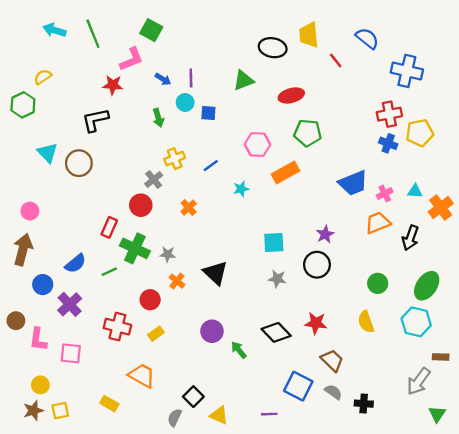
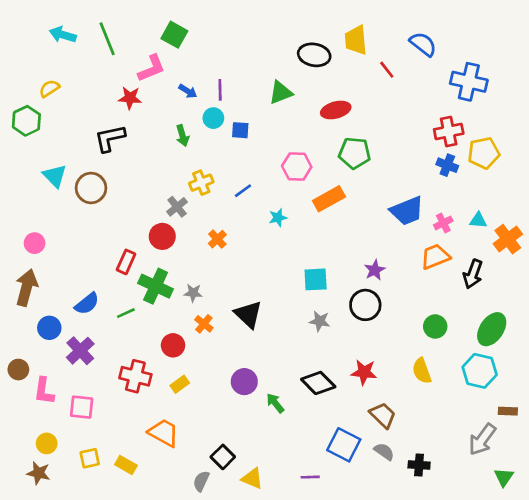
brown star: (33, 411) -> (39, 473), turned 30
yellow square: (60, 411) -> (90, 458), moved

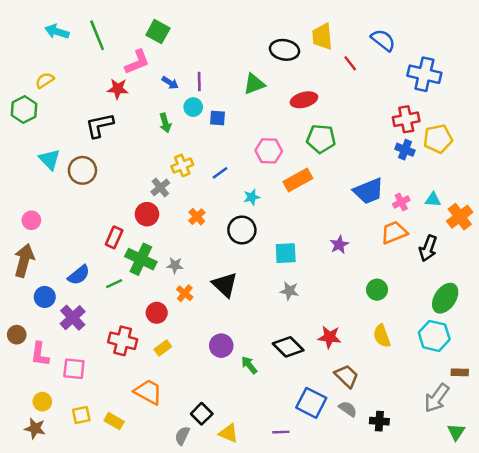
black circle: (365, 305) -> (242, 230), moved
green circle: (435, 326) -> (377, 290), moved

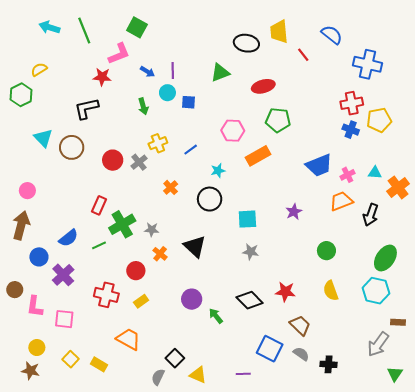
red circle: (147, 214) -> (113, 160), moved
green cross: (141, 259) -> (122, 224), turned 35
yellow square: (81, 415) -> (71, 359), turned -35

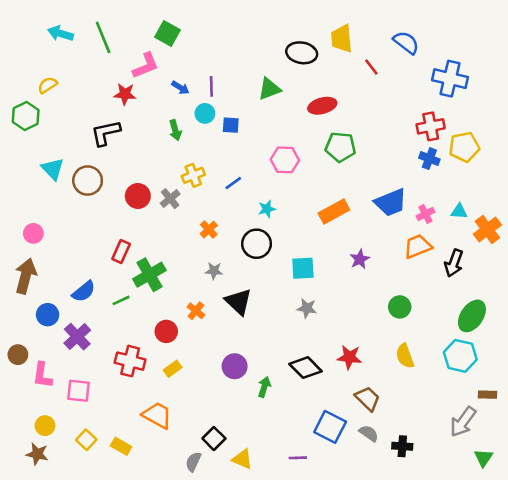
orange rectangle: (258, 156) -> (334, 211), moved
gray star: (152, 230) -> (214, 271), moved
green arrow: (216, 316) -> (264, 387), turned 56

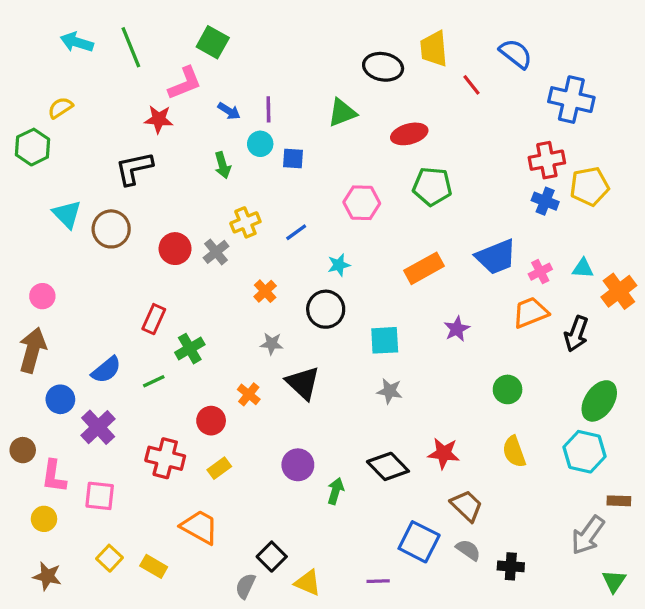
green cross: (149, 275) -> (190, 349), size x0.7
yellow circle: (45, 426) -> (44, 519), moved

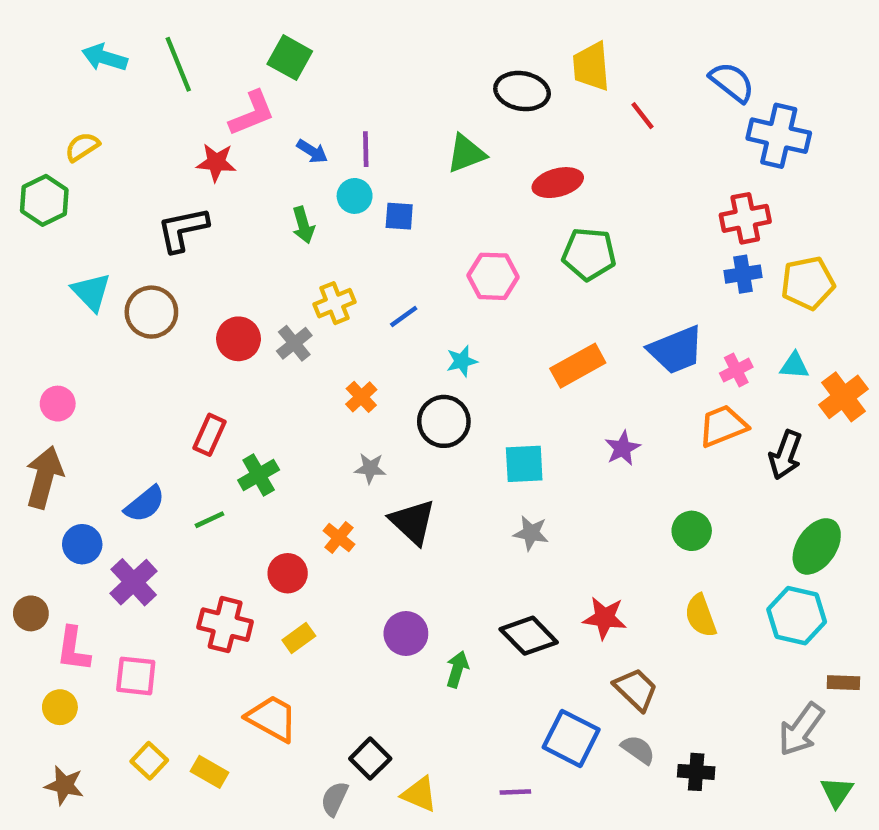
blue semicircle: (516, 54) -> (732, 82), moved
yellow pentagon: (589, 186) -> (808, 283), moved
blue cross: (545, 201) -> (743, 274), turned -30

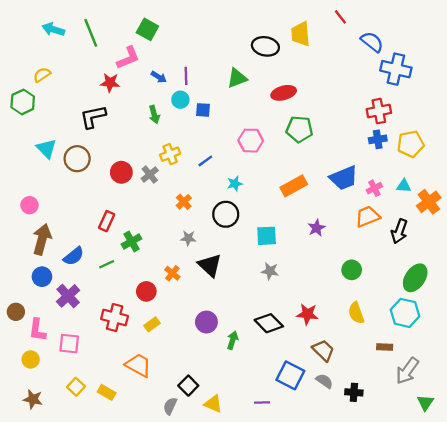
red line: (643, 116) -> (340, 17), moved
brown arrow: (44, 477) -> (42, 239), moved
brown rectangle: (843, 683) -> (385, 347), moved

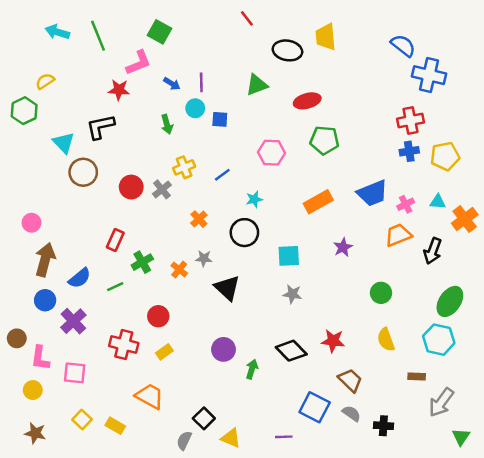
red line: (340, 17) -> (247, 18), moved
cyan triangle: (46, 148) -> (64, 143), moved
orange cross: (172, 273) -> (179, 269), moved

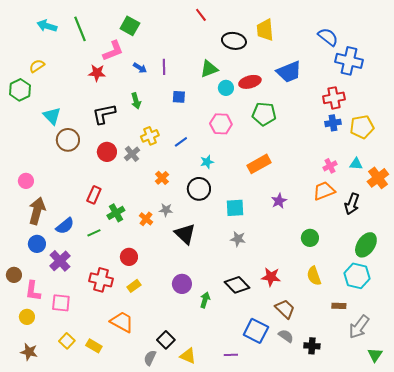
cyan circle: (195, 108) -> (226, 88), moved
black L-shape: (100, 127) -> (104, 114), moved
blue trapezoid: (372, 193) -> (289, 72), moved

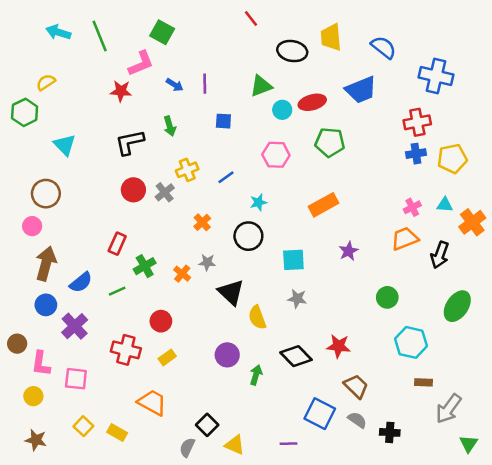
blue semicircle: (328, 37) -> (384, 47), moved
brown circle: (68, 140) -> (46, 194), moved
yellow semicircle: (314, 276) -> (257, 317), moved
cyan hexagon: (357, 276) -> (411, 342), moved

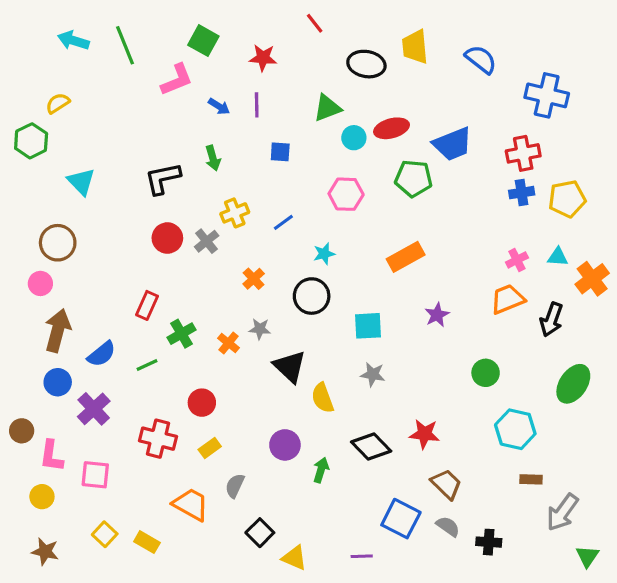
blue trapezoid: (361, 90) -> (453, 144), moved
red star: (121, 91) -> (263, 58), moved
gray semicircle: (187, 447) -> (235, 486), moved

